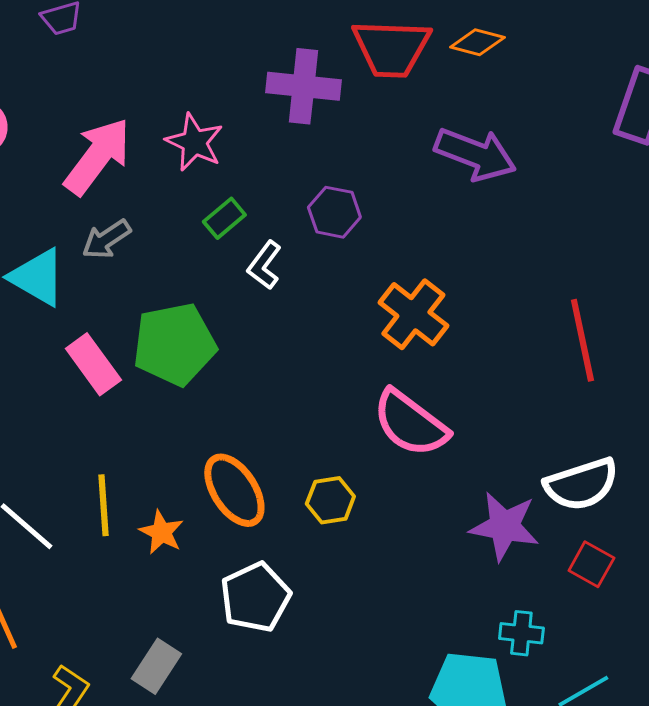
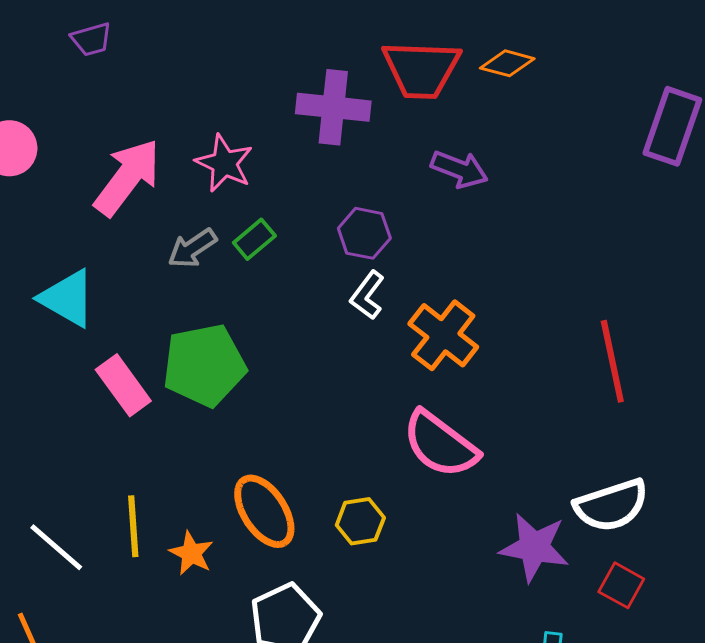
purple arrow: (475, 154) -> (459, 169), moved, size x0.7
gray arrow: (106, 239) -> (192, 248), moved
white L-shape: (264, 265) -> (367, 295), moved

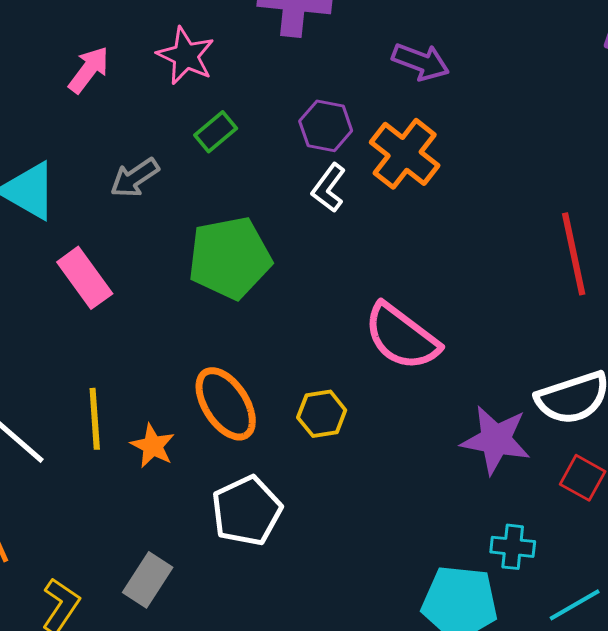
pink arrow: (127, 177) -> (89, 70), size x0.6
gray arrow: (192, 248) -> (135, 178), moved
orange cross: (443, 335) -> (405, 154), moved
green pentagon: (204, 365) -> (230, 258), moved

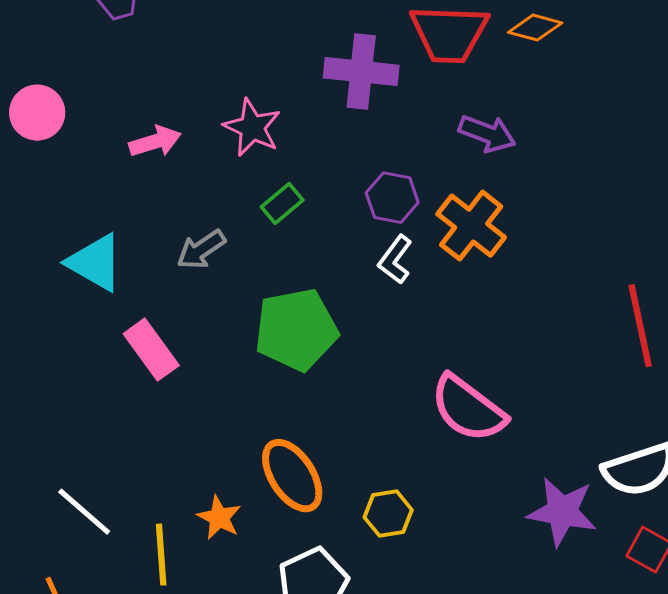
pink arrow: (89, 70) -> (155, 142), turned 36
yellow hexagon: (322, 414) -> (388, 514), moved
yellow line: (95, 419) -> (161, 555), moved

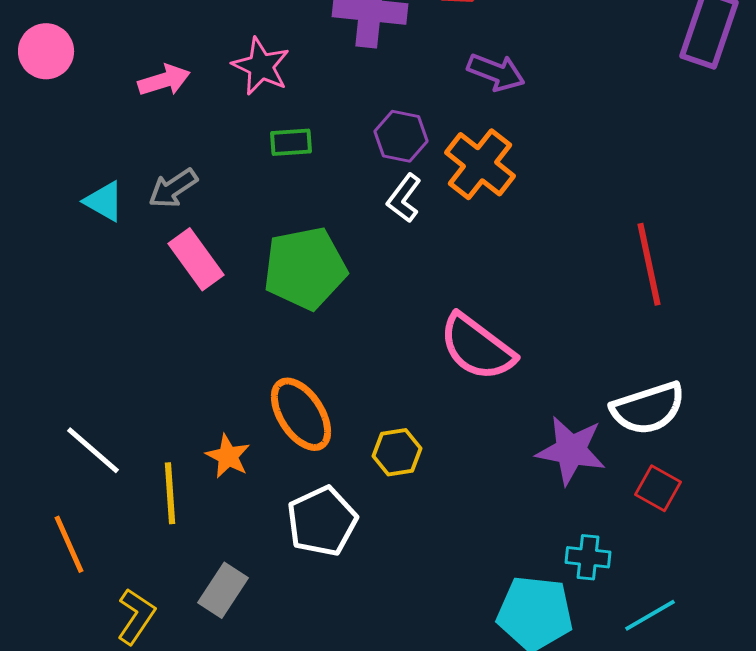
green rectangle: (282, 204) -> (291, 142), turned 36
gray arrow: (201, 250) -> (173, 188), moved
cyan triangle: (95, 263) -> (104, 201), size x0.7
pink rectangle: (151, 350) -> (196, 259), moved

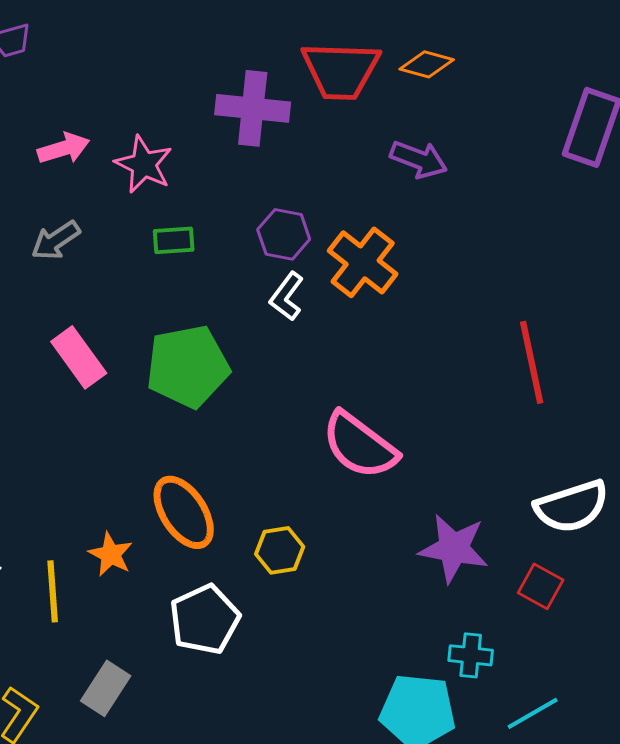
purple arrow: (496, 72) -> (419, 159), moved
pink arrow: (164, 80) -> (64, 148), moved
gray arrow: (173, 188) -> (56, 240), moved
white semicircle: (648, 408) -> (572, 506), moved

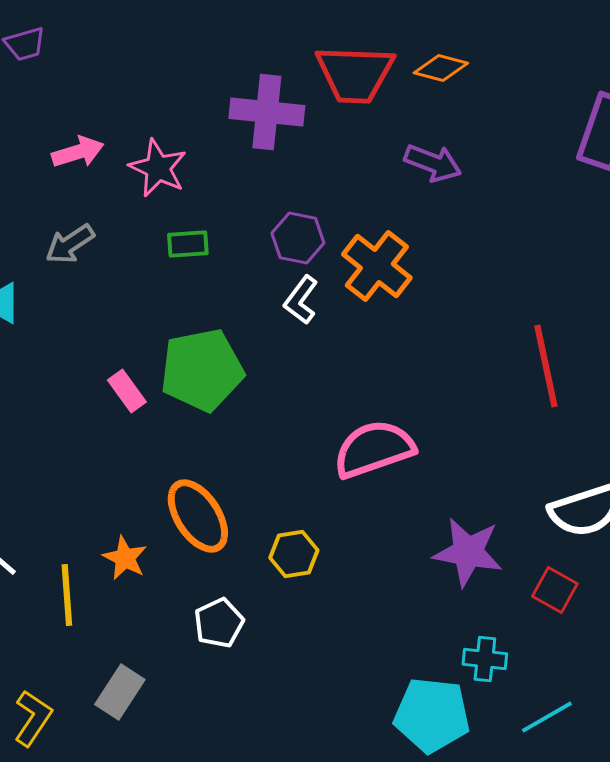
pink rectangle: (79, 357) -> (127, 391), moved, size x0.7
pink semicircle: (360, 445) -> (374, 449), turned 124
white pentagon: (205, 619) -> (219, 623), size x0.7

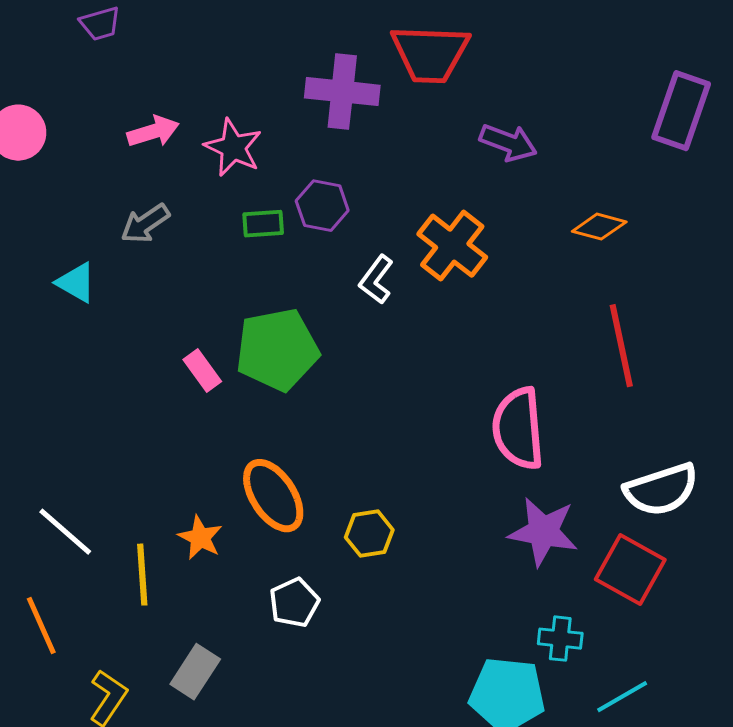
orange diamond: (441, 68) -> (599, 227), moved
purple hexagon: (298, 238) -> (322, 206), moved
pink semicircle: (374, 449) -> (518, 429), moved, turned -76
red square: (555, 590) -> (630, 570), size x1.5

